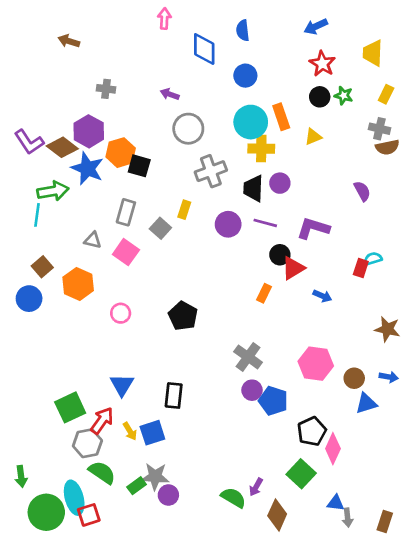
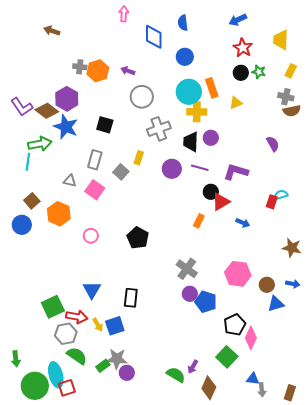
orange hexagon: (121, 153) -> (98, 71), moved
red arrow: (102, 421) -> (77, 317), turned 65

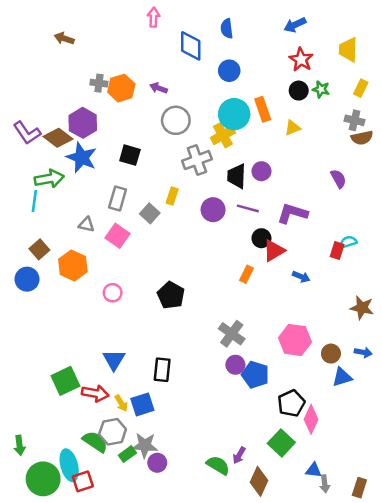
yellow cross: (197, 112) -> (223, 135), moved, turned -30
gray hexagon: (66, 334) -> (113, 432), moved

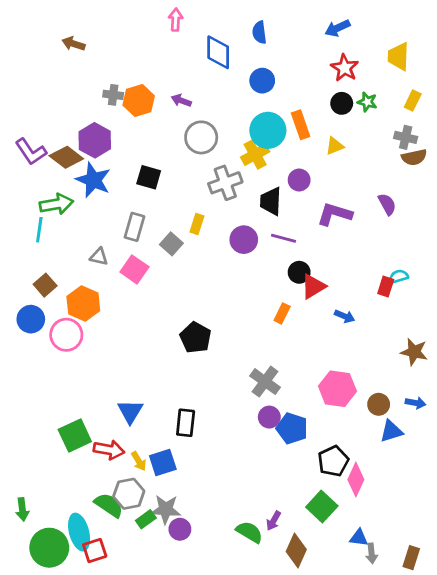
purple circle: (261, 171) -> (299, 180), moved
purple L-shape: (292, 213) -> (335, 214), moved
pink circle: (113, 293) -> (66, 335), moved, size x1.5

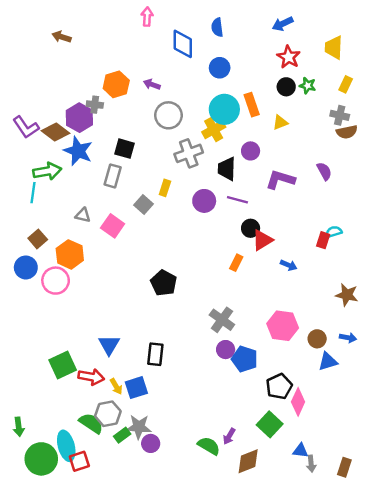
gray cross: (113, 95) -> (95, 105), moved
gray rectangle: (134, 227) -> (113, 176), moved
brown diamond: (296, 551) -> (248, 461), turned 44

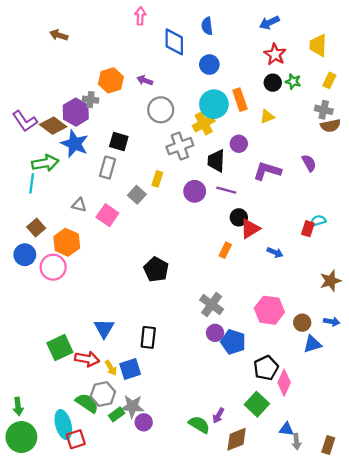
brown star: (347, 295) -> (331, 281), turned -30
green circle: (41, 459) -> (21, 437), moved

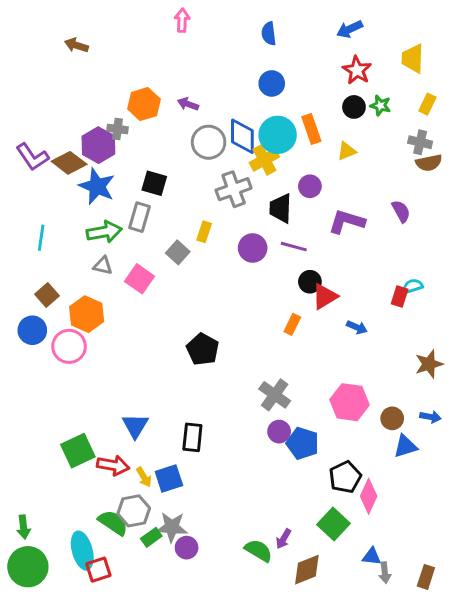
blue diamond: (174, 42) -> (242, 136), moved
green arrow: (45, 163) -> (104, 232), moved

